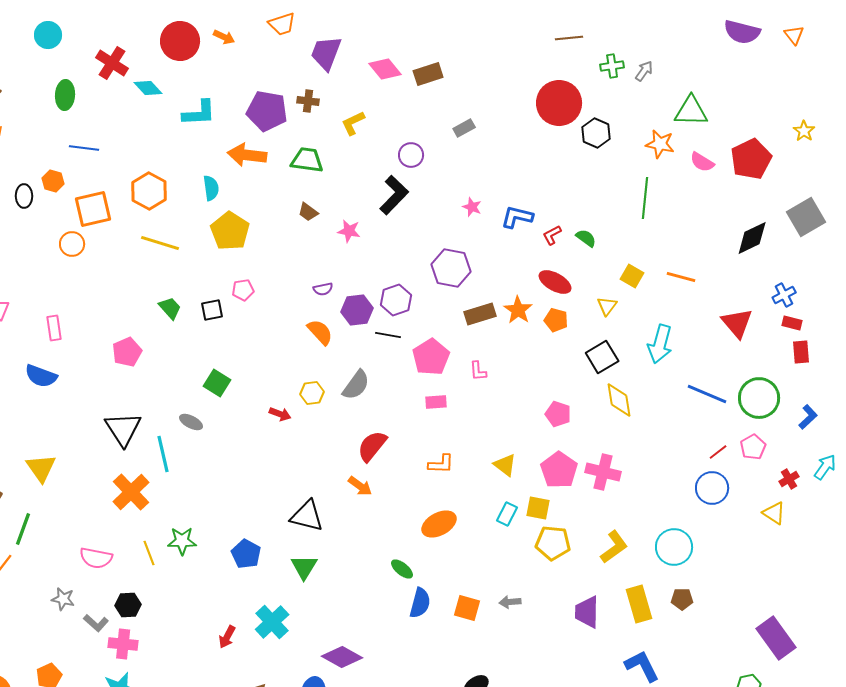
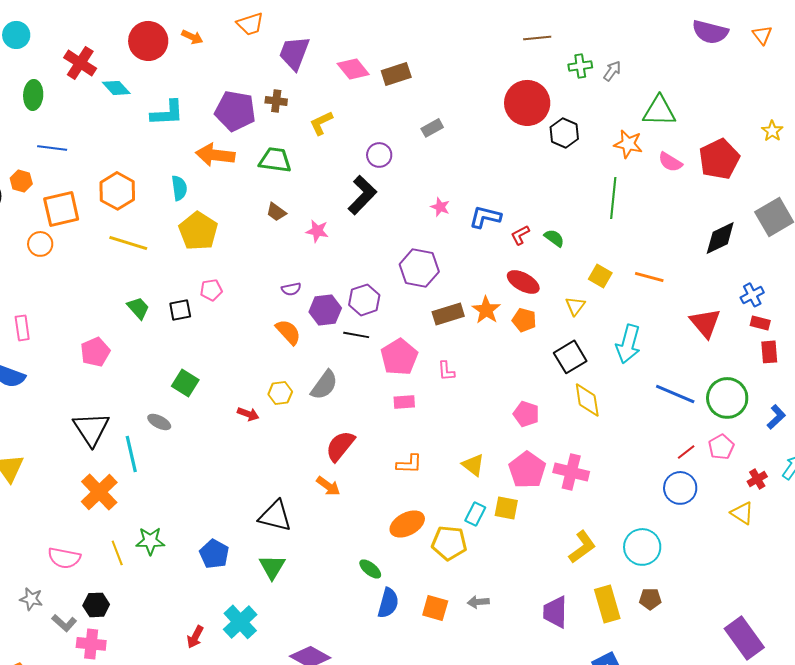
yellow pentagon: (553, 543) -> (449, 543), moved

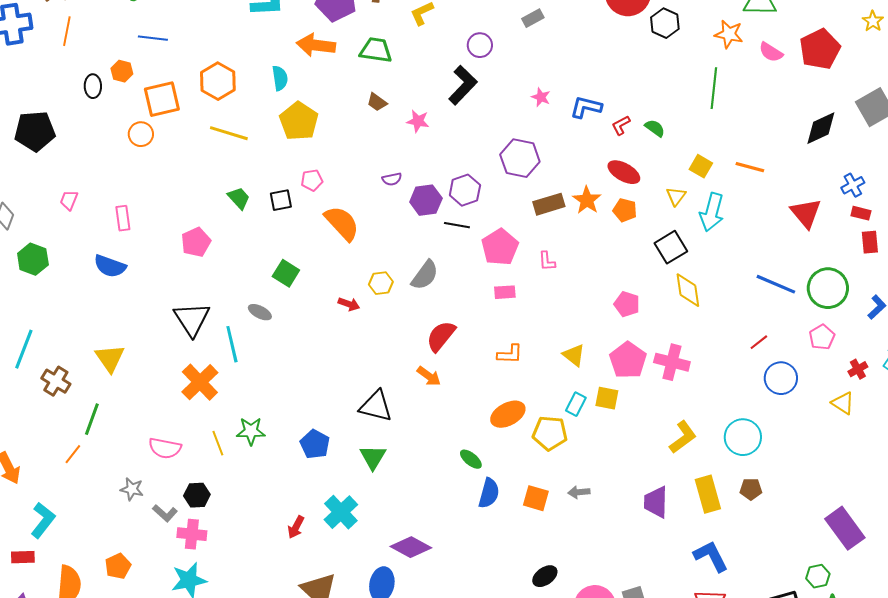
orange semicircle: (288, 332) -> (342, 223), moved, size x1.4
cyan arrow: (628, 344) -> (712, 212), moved
red line: (686, 452) -> (759, 342), moved

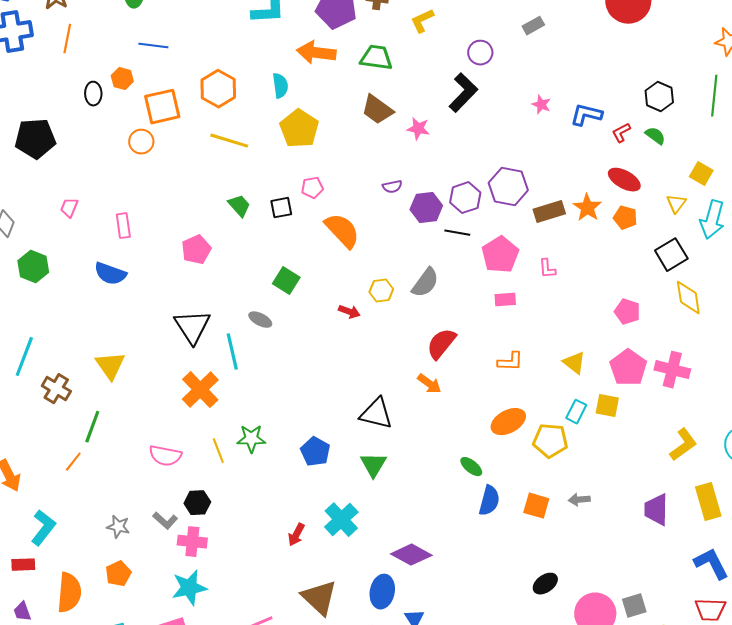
black hexagon: (665, 23) -> (659, 97), moved
brown trapezoid: (377, 102) -> (377, 110), size x1.6
purple hexagon: (520, 158) -> (508, 187), moved
gray star: (132, 489) -> (118, 527), moved

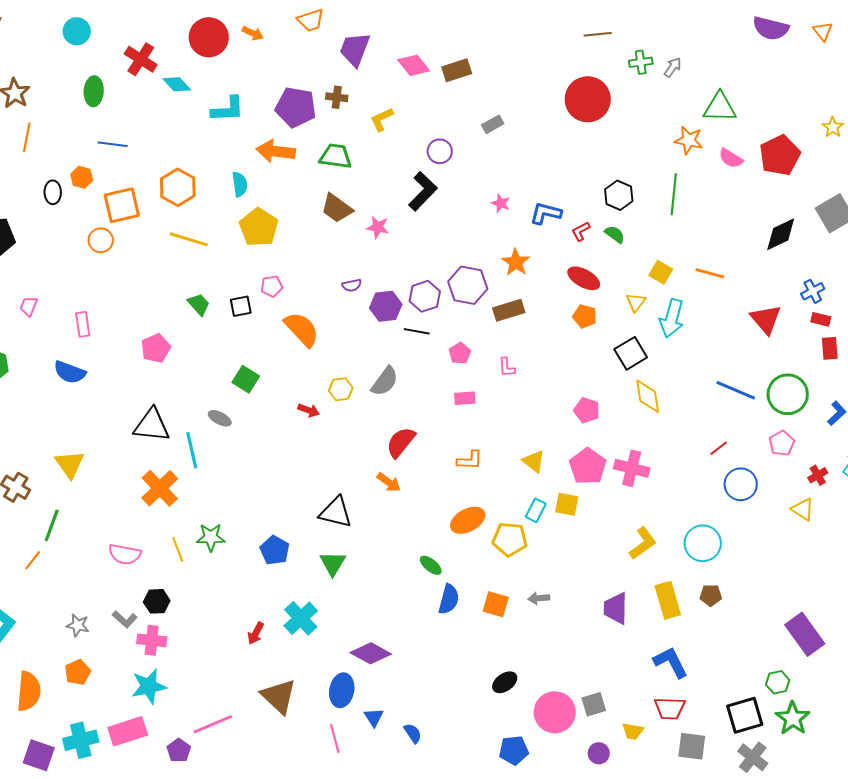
orange star: (587, 208) -> (516, 262), moved
pink pentagon: (500, 255) -> (460, 353), size x0.6
black triangle: (192, 327) -> (152, 425), turned -51

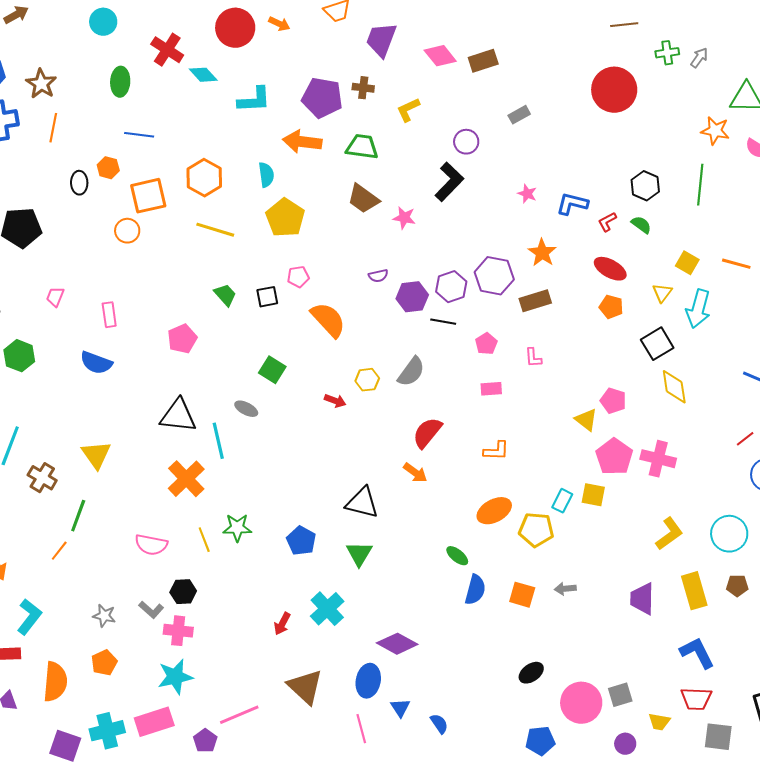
yellow triangle: (534, 461) -> (586, 420), moved

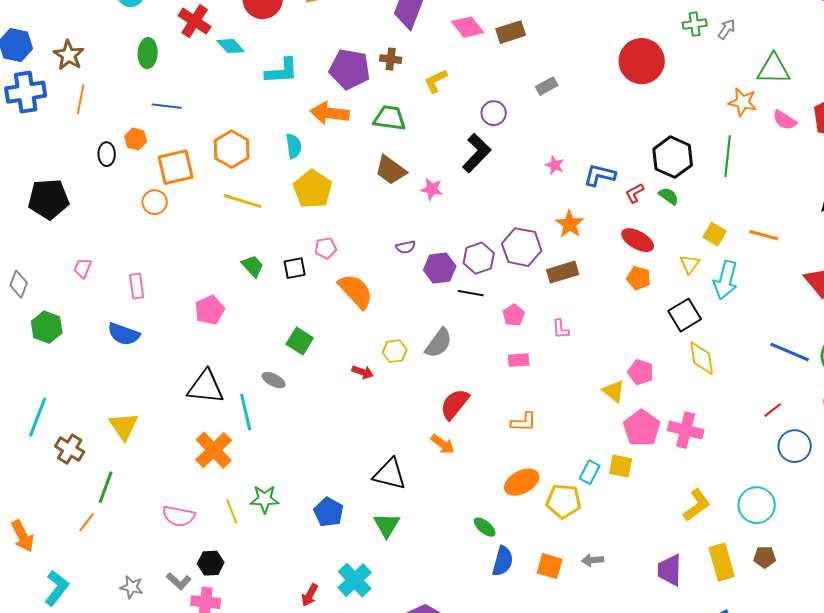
black hexagon: (645, 186) -> (673, 157), size x1.4

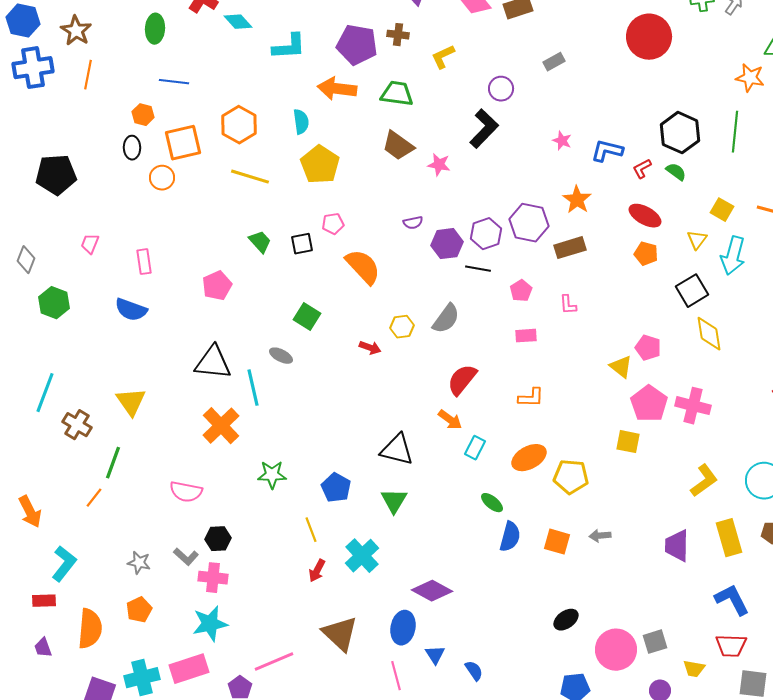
black ellipse: (107, 154) -> (132, 148), moved
cyan rectangle: (590, 472) -> (475, 448), moved
yellow line: (232, 511) -> (311, 530), moved

